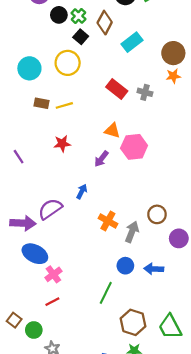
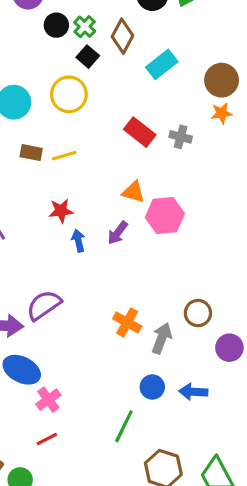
blue arrow: (82, 192) -> (78, 241), moved, turned -40

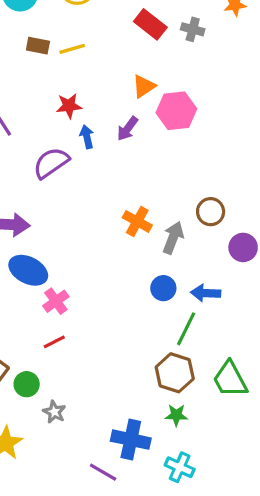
orange triangle: (133, 192) -> (144, 86), turned -50
purple semicircle: (44, 305) -> (51, 163), moved
green line: (124, 426) -> (186, 329), moved

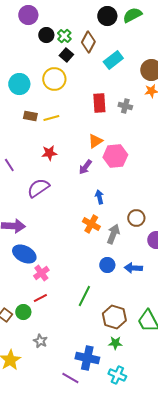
red rectangle: (150, 24) -> (99, 103), turned 48
blue arrow: (87, 137) -> (99, 197), moved
green line: (186, 329) -> (84, 296), moved
green circle: (27, 384) -> (23, 312), moved

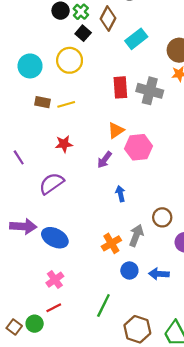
gray cross: (125, 106) -> (150, 91), size x1.6
orange cross: (91, 224) -> (111, 243), moved, turned 30
blue ellipse: (24, 254) -> (55, 238), moved

